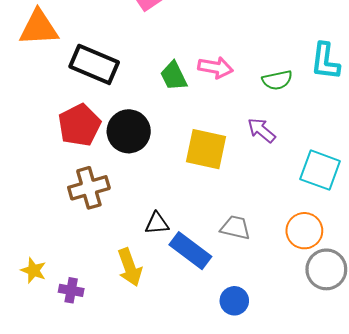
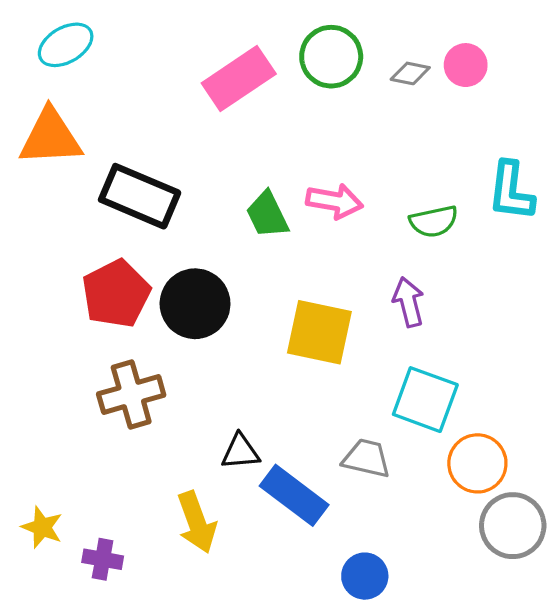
purple arrow: (261, 130) -> (408, 302), turned 36
cyan square: (320, 170) -> (425, 400), moved

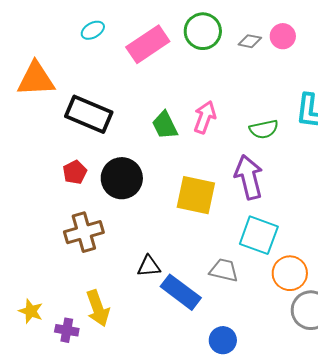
cyan ellipse: (66, 45) -> (93, 30), moved, size x0.7
pink arrow: (335, 201) -> (205, 117), turned -80
red pentagon: (116, 294) -> (75, 172), size x0.6
purple arrow: (408, 302) -> (249, 177), size x1.5
yellow arrow: (197, 522) -> (98, 308), moved

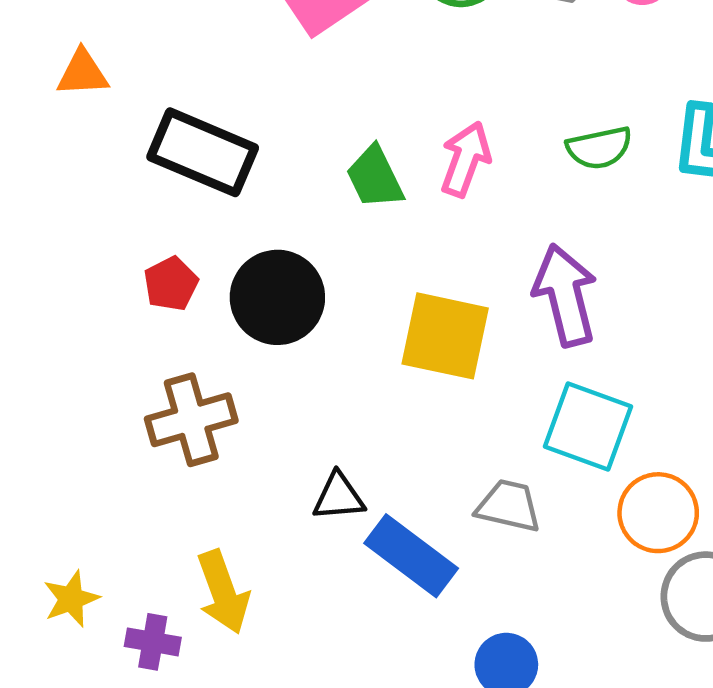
orange triangle: (36, 79) -> (82, 73), size x0.6
green semicircle: (264, 129) -> (599, 148), moved
yellow star: (31, 311) -> (71, 599), turned 30

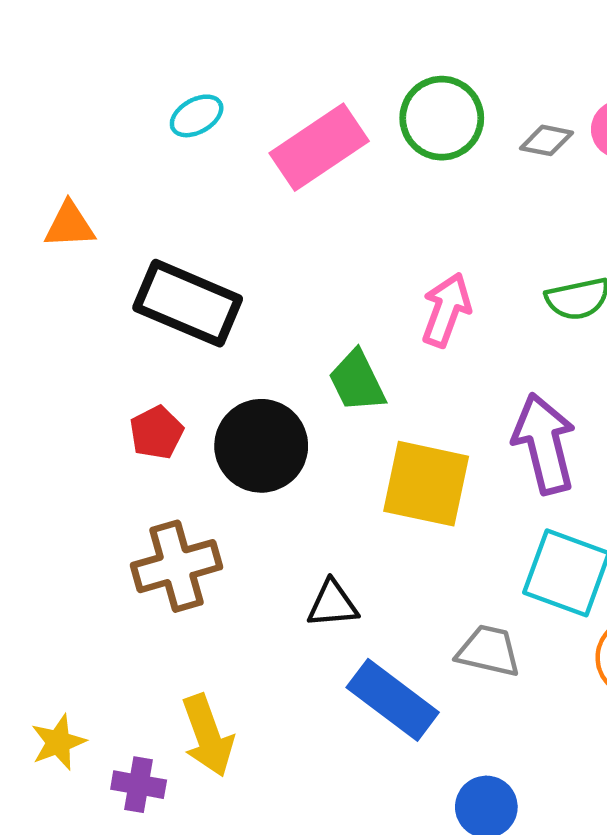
green trapezoid: (375, 177) -> (357, 381), moved
black triangle: (339, 497) -> (333, 604), moved

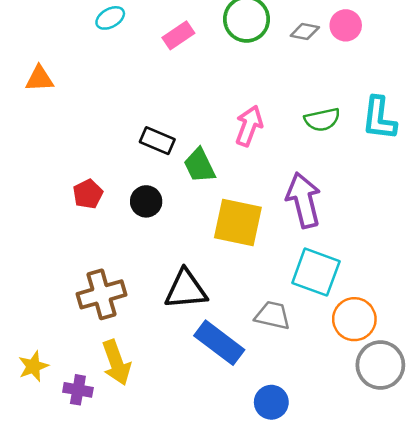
pink rectangle: (319, 147) -> (178, 35), size x0.6
black rectangle: (188, 303) -> (157, 141), moved, size x0.6
black circle: (261, 446) -> (146, 201), size x0.6
brown cross: (176, 566) -> (101, 294), moved
black triangle: (333, 604) -> (186, 289), size x1.5

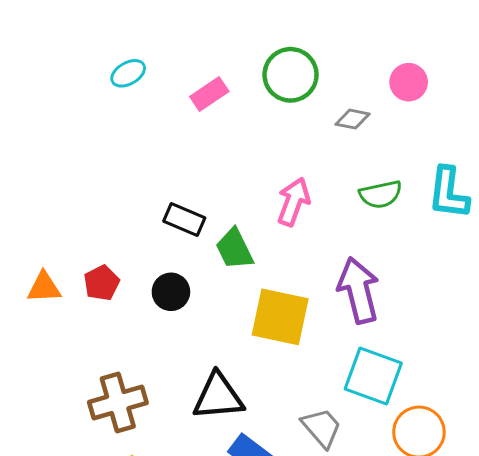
gray diamond: (305, 32) -> (353, 119), moved
orange triangle: (40, 79) -> (44, 287), moved
gray trapezoid: (273, 315) -> (322, 428), turned 36

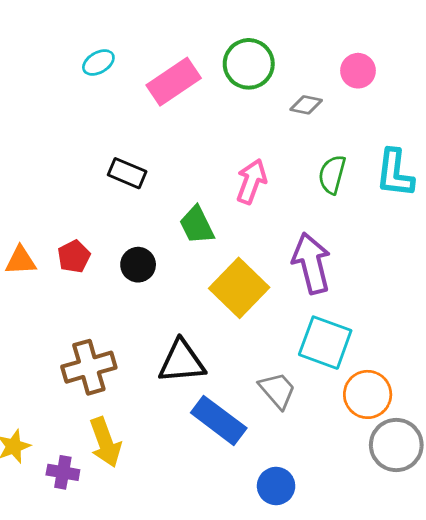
pink rectangle: (209, 94) -> (174, 82), size x1.5
green semicircle: (381, 194) -> (332, 175), turned 117
black rectangle: (184, 219) -> (127, 173), moved
yellow square: (280, 317) -> (239, 288), turned 32

